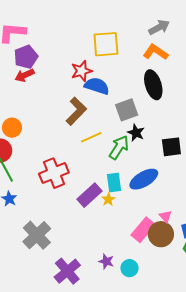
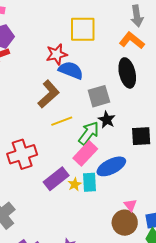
gray arrow: (159, 27) -> (137, 16), turned 105
cyan rectangle: (114, 182) -> (89, 182), moved
pink rectangle: (143, 230) -> (85, 153), moved

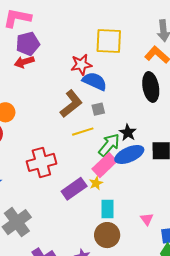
gray square: (99, 96) -> (98, 109), moved, size x0.6
blue ellipse: (111, 166) -> (129, 154), moved
cyan rectangle: (89, 182) -> (108, 209), moved
yellow star: (75, 184) -> (96, 183), moved
brown circle: (125, 223) -> (107, 235), moved

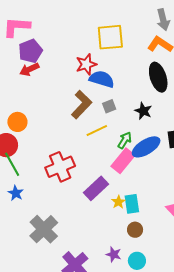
black star: (128, 133) -> (143, 111), moved
green arrow: (109, 145) -> (125, 140), size x0.7
yellow star: (96, 183) -> (118, 202), moved
brown circle: (107, 235) -> (135, 230), size x0.6

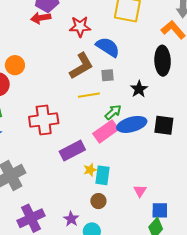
red star: (86, 64) -> (80, 27), moved

